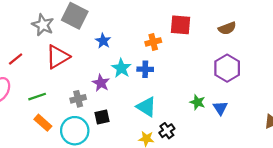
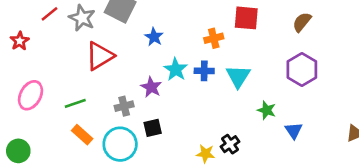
brown semicircle: (227, 28) -> (302, 22), turned 150
red line: (16, 59) -> (49, 14), moved
cyan triangle: (146, 107) -> (238, 76), moved, turned 30
blue triangle: (220, 108) -> (294, 131), moved

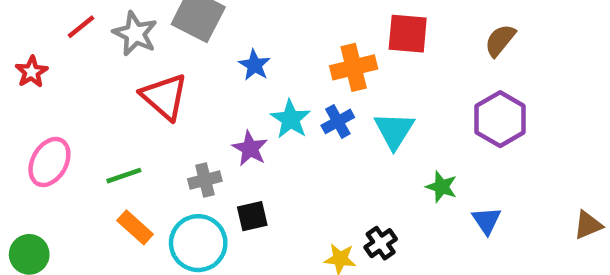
orange cross: (214, 38) -> (354, 67), size x1.4
red triangle: (100, 56) -> (164, 97), turned -48
blue cross: (204, 71) -> (338, 121), turned -30

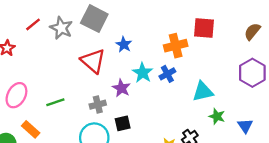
red triangle: (164, 97) -> (93, 61), moved
cyan triangle: (394, 130) -> (203, 92), moved, turned 45
green star: (441, 187) -> (217, 116), moved
orange rectangle: (135, 227) -> (31, 129), moved

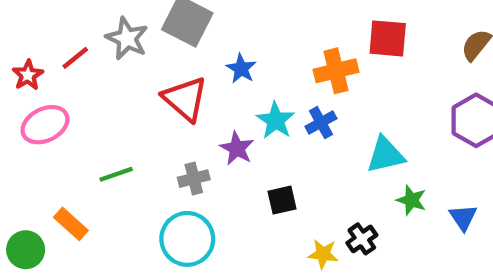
red line: (33, 24) -> (75, 58), moved
pink ellipse: (16, 95) -> (45, 125), moved, turned 35
black square: (123, 123) -> (282, 200), moved

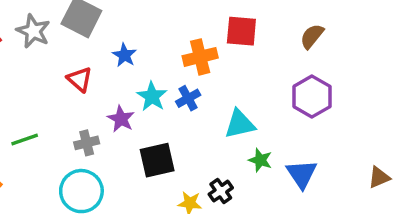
red triangle: (185, 99) -> (80, 79), size x0.7
black square: (282, 200) -> (157, 160), size x1.5
blue triangle: (463, 217) -> (302, 174), size x1.4

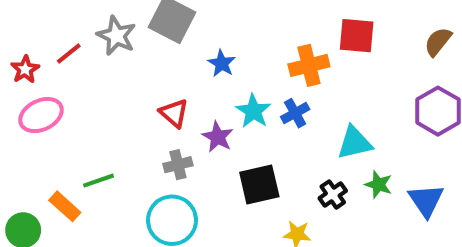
red triangle: (80, 79) -> (174, 113), moved
green line: (25, 139) -> (99, 181), moved
black cross: (221, 191) -> (333, 194), moved

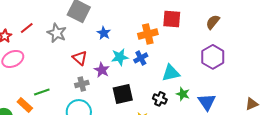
gray star: (116, 36) -> (57, 33), moved
cyan star: (253, 111) -> (120, 57), turned 30
black cross: (333, 194) -> (160, 99), turned -32

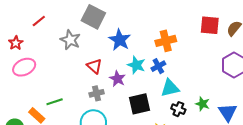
red square: (172, 19) -> (210, 25), moved
red line: (27, 28) -> (39, 21), moved
blue star: (104, 33) -> (120, 40), size x1.5
cyan star: (120, 57) -> (136, 65), turned 30
cyan triangle: (171, 73) -> (170, 88), moved

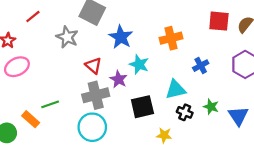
blue cross: (158, 66) -> (201, 66), moved
gray cross: (97, 93) -> (96, 95), size x1.6

